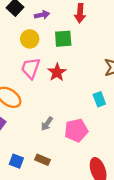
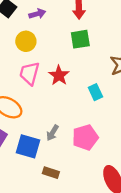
green square: (63, 39) -> (80, 39), moved
cyan rectangle: (99, 99) -> (95, 92), moved
blue square: (16, 161) -> (28, 146), moved, size x1.5

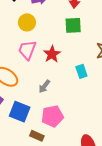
gray arrow: (53, 133) -> (44, 86), moved
pink pentagon: (85, 137) -> (52, 116), moved

